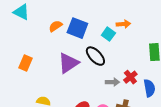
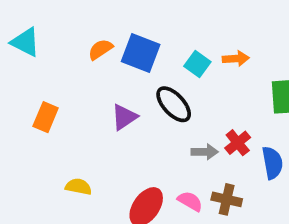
cyan triangle: (21, 12) -> (25, 42), moved
orange arrow: (123, 24) -> (236, 59), moved
purple triangle: (68, 63) -> (124, 117), size x0.7

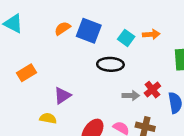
black ellipse: (174, 104) -> (110, 64), turned -45
orange rectangle: (46, 117) -> (26, 73), turned 36
purple triangle: (124, 117) -> (62, 96), moved

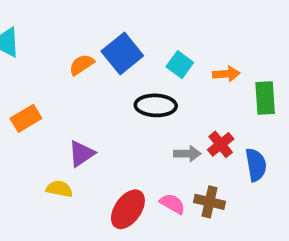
orange semicircle: (62, 28) -> (82, 65), moved
blue square: (89, 31) -> (122, 54), turned 30
orange arrow: (151, 34) -> (226, 74), moved

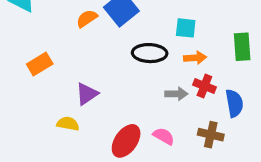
cyan square: (180, 65) -> (186, 28), moved, turned -30
orange arrow: (226, 74) -> (195, 58), moved
red cross: (221, 144) -> (204, 86), turned -30
brown cross: (210, 202) -> (211, 135), moved

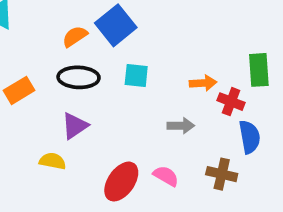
cyan square: (186, 28) -> (136, 76), moved
black ellipse: (150, 53) -> (79, 77), moved
red cross: (204, 86) -> (231, 102), moved

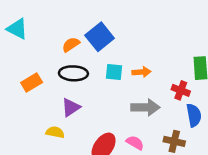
orange arrow: (203, 83) -> (142, 72), moved
gray arrow: (181, 126) -> (145, 107), size x1.5

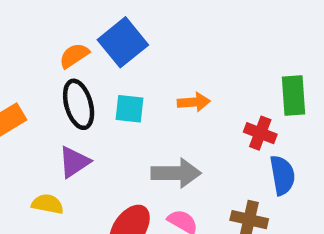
cyan square: (114, 72) -> (129, 109), moved
black ellipse: (73, 73) -> (79, 104), turned 72
gray arrow: (145, 107) -> (176, 173), moved

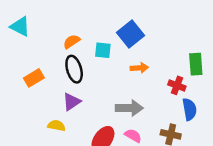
blue square: (123, 42) -> (131, 34), moved
cyan square: (129, 109) -> (103, 50), moved

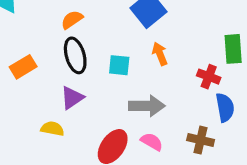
cyan square: (103, 50) -> (119, 65), moved
orange arrow: (139, 68) -> (160, 54), turned -108

